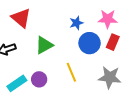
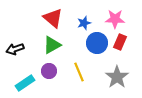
red triangle: (21, 18) -> (53, 18), moved
gray star: (110, 77) -> (117, 77), turned 30
purple circle: (39, 79) -> (49, 71), moved

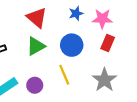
blue star: (84, 23) -> (76, 13), moved
blue circle: (97, 43) -> (72, 45), moved
purple circle: (49, 71) -> (35, 85), moved

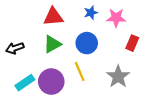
red triangle: (37, 18) -> (53, 17), turned -45
red rectangle: (108, 43) -> (132, 43), moved
purple circle: (35, 85) -> (51, 82), size x1.6

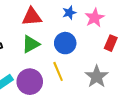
pink star: (116, 18) -> (95, 18), turned -30

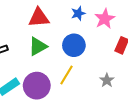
yellow line: (58, 71) -> (66, 75), turned 54
gray star: (97, 77) -> (107, 80), size x0.6

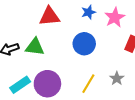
green triangle: (38, 46) -> (35, 47), moved, turned 36
yellow line: (66, 75) -> (88, 84), moved

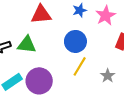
yellow line: (88, 84) -> (80, 66), moved

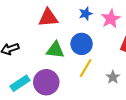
green triangle: (27, 45) -> (55, 50), moved

